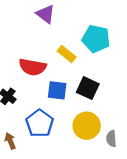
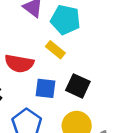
cyan pentagon: (96, 39) -> (65, 20), moved

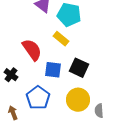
red semicircle: (19, 63) -> (32, 50), turned -135

